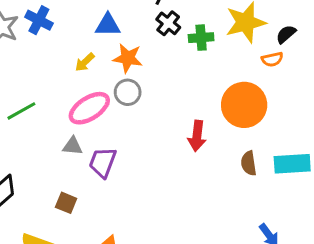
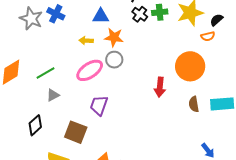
green cross: (201, 38) -> (160, 12), moved
yellow arrow: (85, 62) -> (86, 41), turned 48
gray triangle: (73, 146) -> (53, 95), moved, turned -32
brown square: (66, 203) -> (76, 132), size x1.6

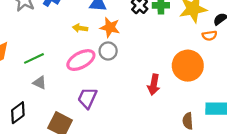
gray triangle: (53, 95) -> (40, 83), turned 48
brown semicircle: (194, 104) -> (188, 121), moved

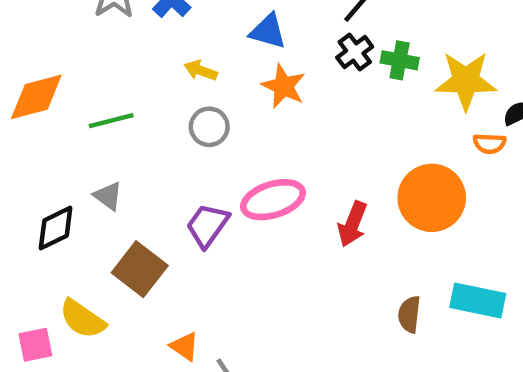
yellow arrow: (80, 28) -> (201, 71), moved
gray circle: (108, 51) -> (209, 127), moved
pink ellipse: (81, 60) -> (273, 200), moved
gray triangle: (40, 83) -> (108, 196), moved

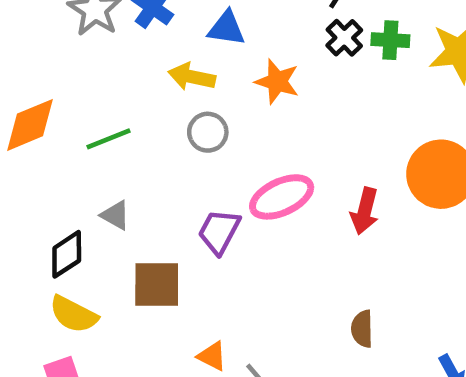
blue triangle: (268, 31) -> (226, 28), moved
yellow arrow: (201, 71) -> (192, 77), size x1.4
brown square: (140, 269) -> (157, 285), turned -30
brown semicircle: (409, 314) -> (362, 329), moved
yellow semicircle: (82, 319) -> (74, 314), moved

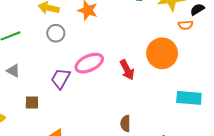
red arrow: (365, 211) -> (127, 70), turned -42
brown square: (157, 285) -> (32, 103), size x0.6

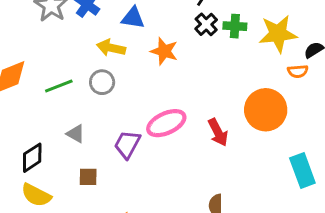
gray circle: (56, 33) -> (102, 82), moved
gray triangle: (13, 71) -> (76, 134), moved
cyan rectangle: (189, 98) -> (302, 171), turned 65

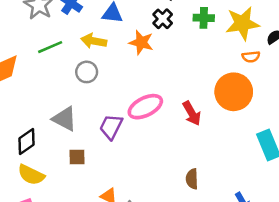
black cross: (206, 24) -> (163, 19), moved
orange semicircle: (298, 71) -> (251, 57), moved
green line: (59, 86) -> (50, 47), moved
gray triangle: (76, 134) -> (65, 119), size x1.5

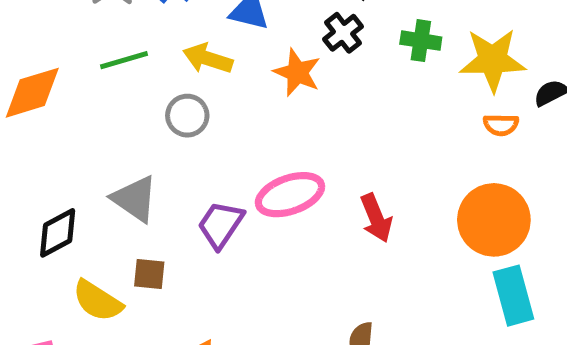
orange circle: (234, 92) -> (494, 220), moved
yellow semicircle: (31, 175) -> (98, 301), moved

